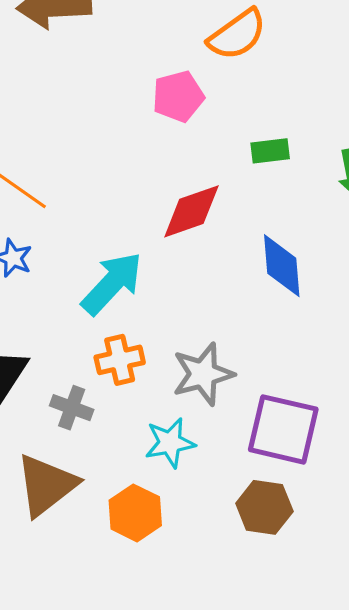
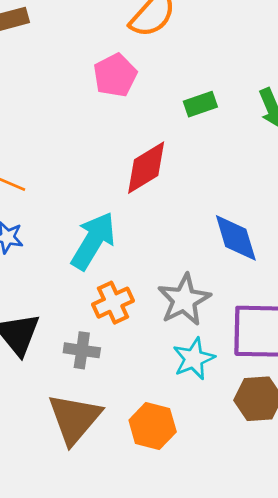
blue diamond: (282, 266) -> (236, 238), moved
cyan star: (170, 443) -> (194, 359), moved

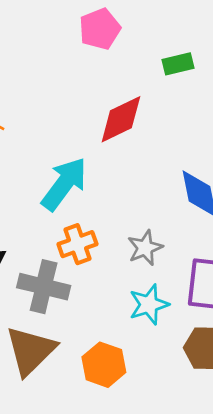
gray star: (184, 300) -> (145, 248), size x0.7
gray cross: (82, 350) -> (44, 287), size x1.5

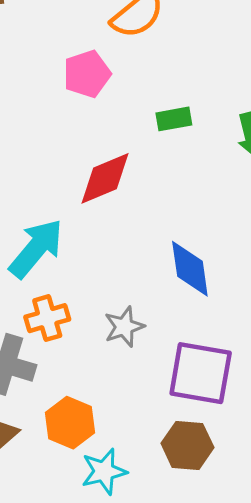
cyan star: (149, 304) -> (104, 471), moved
orange hexagon: (104, 365) -> (70, 423), moved

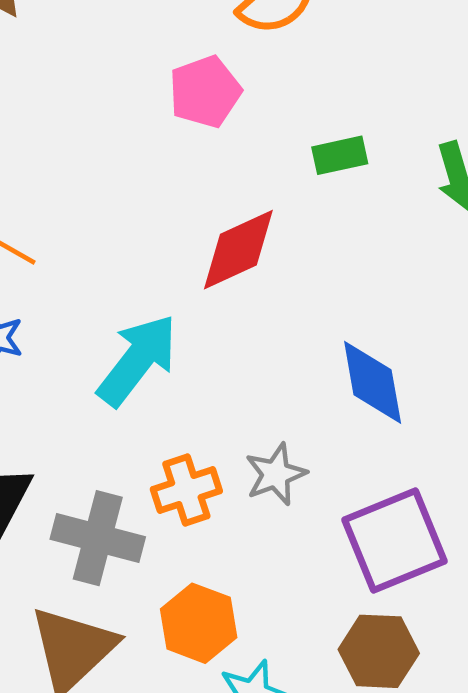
orange cross: (47, 318) -> (186, 490), moved
purple square: (201, 373) -> (395, 541), turned -30

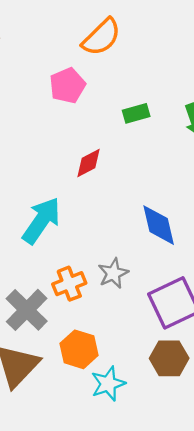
red diamond: (238, 250) -> (88, 163), size x0.7
gray cross: (98, 538) -> (27, 310), turned 33

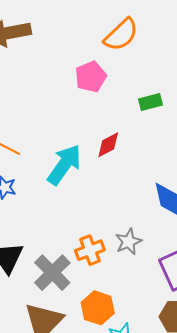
cyan arrow: (41, 221) -> (64, 165), moved

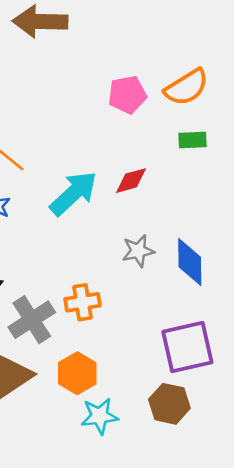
orange semicircle: (121, 35) -> (187, 87), moved
gray star: (128, 242) -> (138, 251), moved

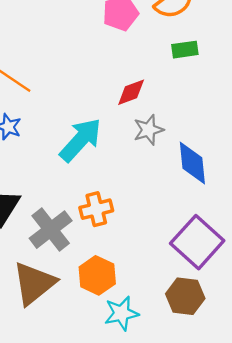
cyan arrow: (73, 193) -> (81, 140), moved
gray star: (138, 251) -> (148, 130), moved
purple square: (187, 347) -> (197, 242), turned -30

